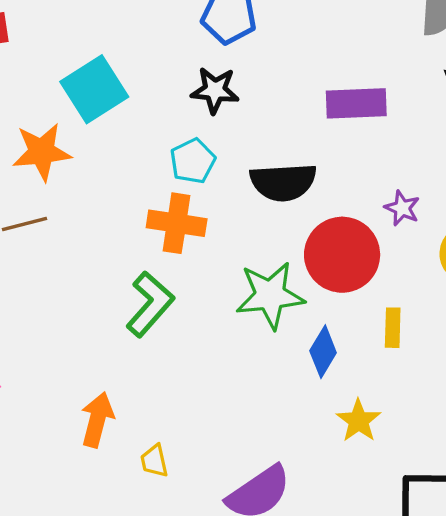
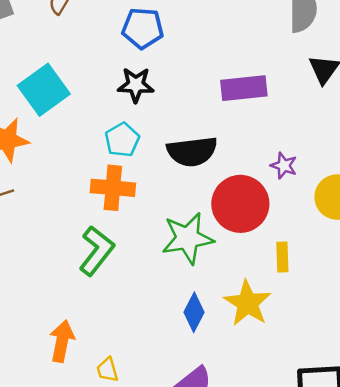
blue diamond: (323, 352) -> (194, 312), moved
yellow star: (359, 421) -> (247, 303), moved, size x1.4

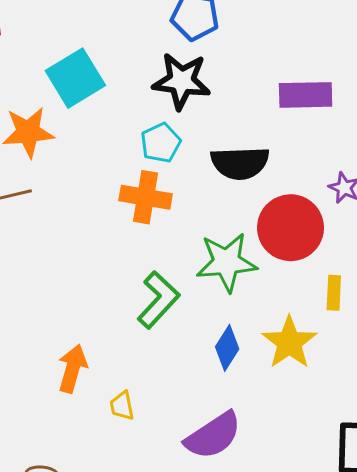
black star: (136, 85) -> (182, 81), size x1.4
green L-shape: (97, 251) -> (158, 300), moved

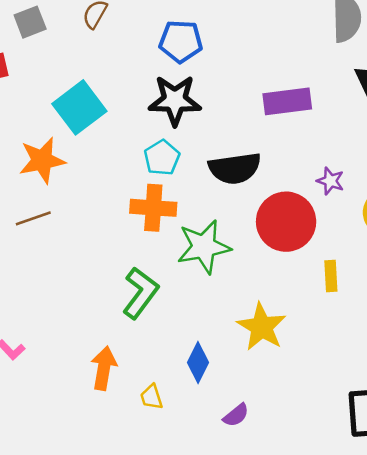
green star: (227, 262) -> (204, 247), moved
green L-shape: (158, 300) -> (140, 293), moved
yellow star: (289, 342) -> (262, 327), moved
blue diamond: (227, 348) -> (198, 362), moved
purple semicircle: (213, 436) -> (236, 415), size x0.5

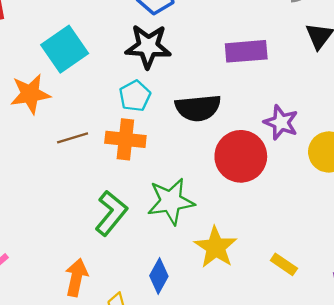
purple star: (330, 181) -> (281, 122), size x1.4
brown line: (33, 218) -> (73, 138), moved
green star: (204, 247) -> (171, 201), moved
yellow rectangle: (331, 276) -> (284, 264), moved, turned -55

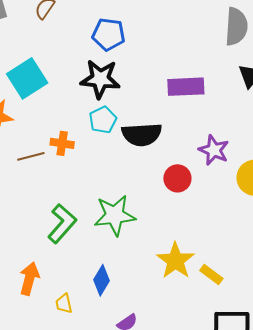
cyan pentagon: (135, 96) -> (103, 120), moved
orange cross: (125, 139) -> (62, 143), moved, size x0.7
red circle: (241, 156) -> (177, 178), size x0.6
yellow star: (216, 247) -> (176, 261), moved

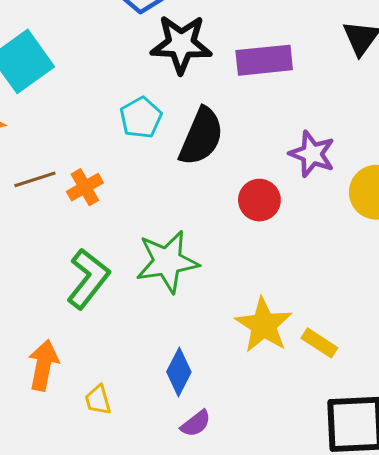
black star: (100, 79) -> (181, 44), moved
black semicircle: (142, 134) -> (201, 137), turned -60
orange cross: (62, 143) -> (85, 187), moved, turned -35
blue diamond: (102, 280) -> (179, 372), moved

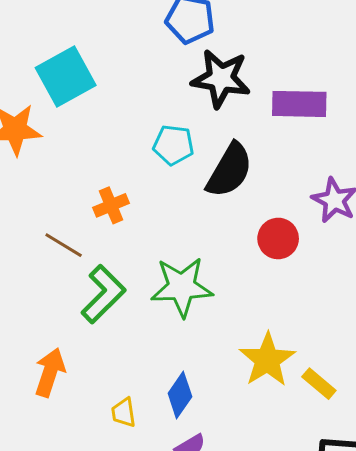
cyan pentagon: (141, 118) -> (173, 145), turned 30
brown line: (35, 179) -> (64, 245), moved, turned 42
yellow trapezoid: (98, 400) -> (124, 413), moved

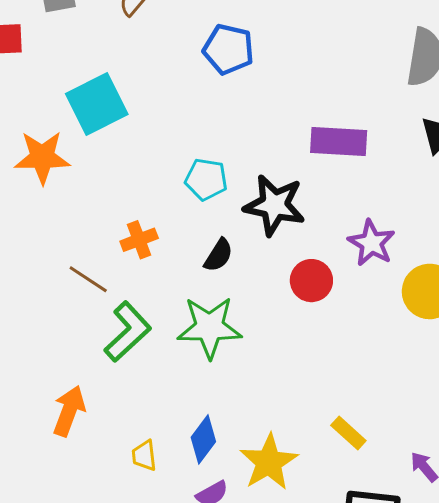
black star: (221, 79) -> (274, 205), moved
black semicircle: (229, 170) -> (219, 255), moved, size x0.6
yellow star: (267, 360) -> (269, 462), moved

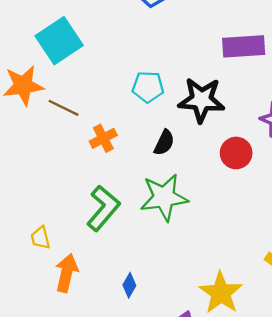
brown line: (88, 279) -> (64, 108), moved
blue diamond: (203, 439) -> (129, 285), moved, size x0.7
yellow trapezoid: (144, 456) -> (40, 238), moved

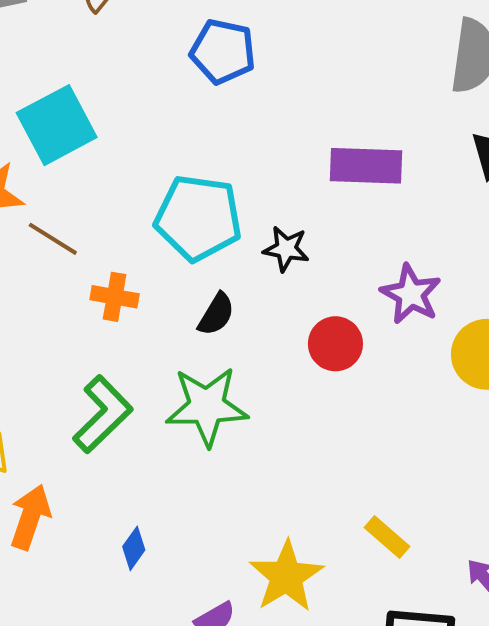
cyan pentagon: (148, 87) -> (198, 218), size x1.6
black star: (201, 100) -> (286, 249), size x0.6
orange cross: (103, 138) -> (115, 297), turned 32

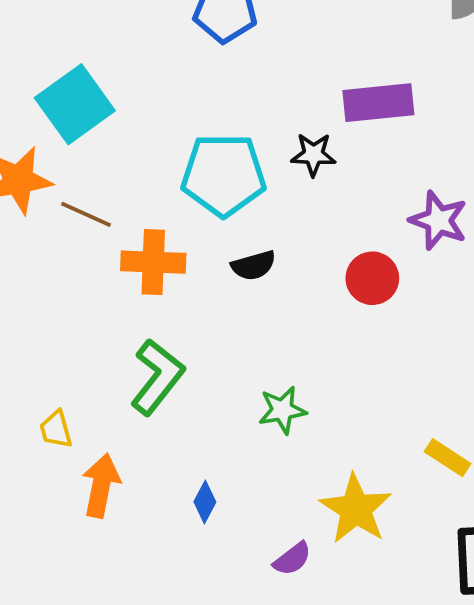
black star: (286, 249) -> (313, 155), moved
orange cross: (115, 297) -> (153, 262), size x1.4
black semicircle: (216, 314) -> (254, 266), turned 51
green star: (207, 406) -> (282, 410), moved, size x0.6

